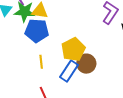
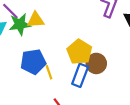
blue pentagon: (37, 31) -> (33, 62), moved

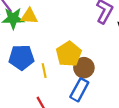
yellow line: (49, 72) -> (44, 71), moved
blue rectangle: (80, 75) -> (79, 90), moved

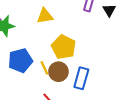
yellow triangle: (29, 16) -> (45, 16), moved
brown circle: (84, 68) -> (58, 72), moved

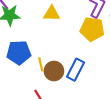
yellow pentagon: (64, 47) -> (92, 29), moved, turned -30
blue rectangle: (81, 78) -> (75, 70), moved

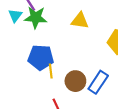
yellow line: (41, 64) -> (51, 71), moved

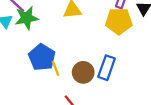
blue pentagon: (41, 57) -> (42, 57), turned -30

